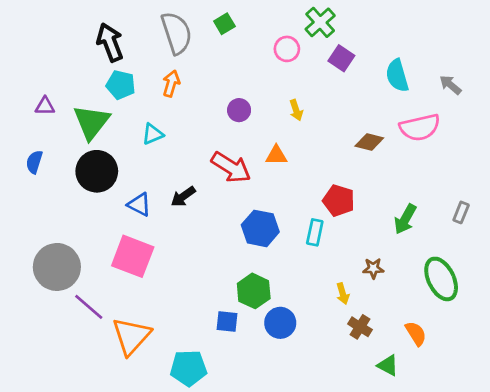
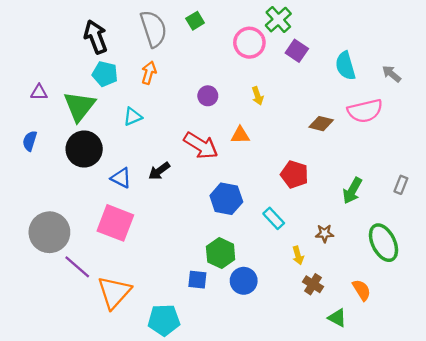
pink circle: (287, 49) -> (249, 43), size x1.4
cyan rectangle: (315, 232) -> (274, 218), moved, turned -55

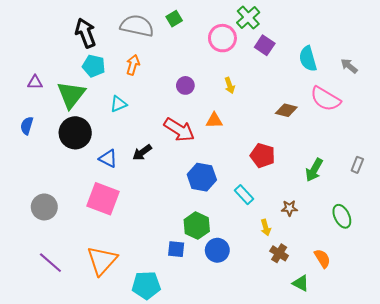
gray semicircle: (153, 29) -> (137, 26), turned -60
pink semicircle: (365, 111) -> (325, 99), turned 44
gray circle: (49, 232) -> (44, 207), size x0.7
green ellipse: (384, 243) -> (342, 216), size x0.7
purple line: (77, 267) -> (50, 263), moved

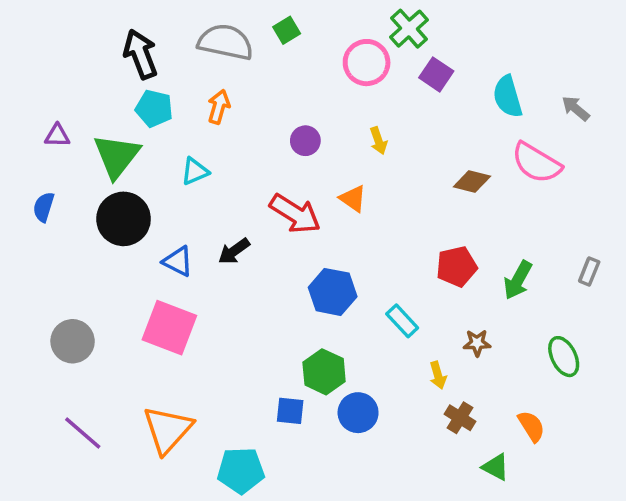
orange triangle: (214, 120) -> (353, 198), turned 36
red pentagon: (263, 156) -> (457, 266), moved, turned -30

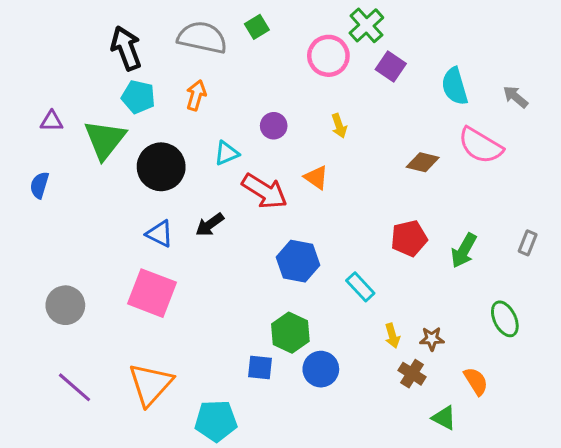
cyan triangle: (195, 171) -> (227, 153), moved
black circle: (124, 219) -> (161, 167), moved
brown star: (477, 343) -> (432, 339), moved

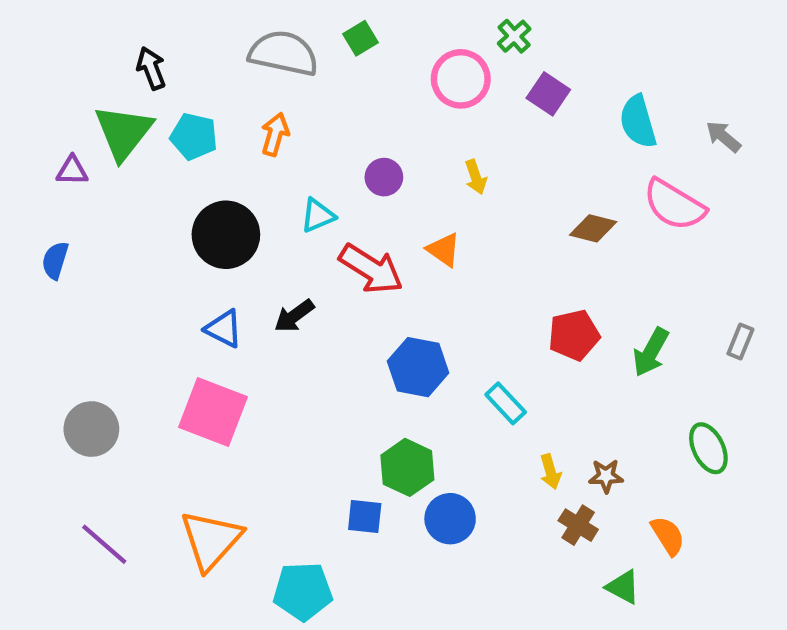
green cross: (366, 25) -> (514, 36), size x0.7
black arrow: (126, 48) -> (151, 68), moved, size x0.7
green triangle: (105, 139) -> (123, 132), moved

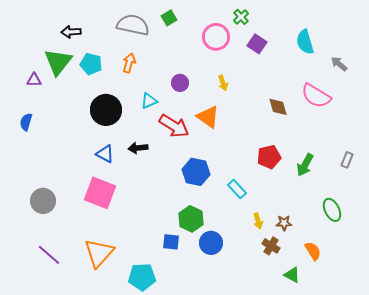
black arrow: (151, 68) -> (71, 32), turned -72
cyan semicircle: (638, 122) -> (305, 42), moved
brown diamond: (593, 228) -> (278, 107), turned 60
orange triangle: (444, 250) -> (208, 117), size x1.4
black arrow: (294, 316) -> (138, 148), turned 30

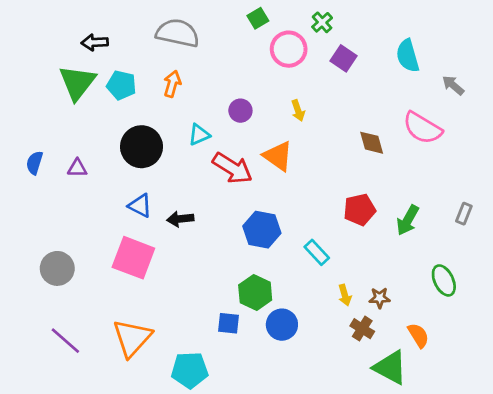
green square: (169, 18) -> (258, 18), moved
purple triangle: (34, 80) -> (77, 168), moved
black arrow: (138, 148) -> (180, 219), moved
green triangle: (292, 275) -> (390, 367), size x1.6

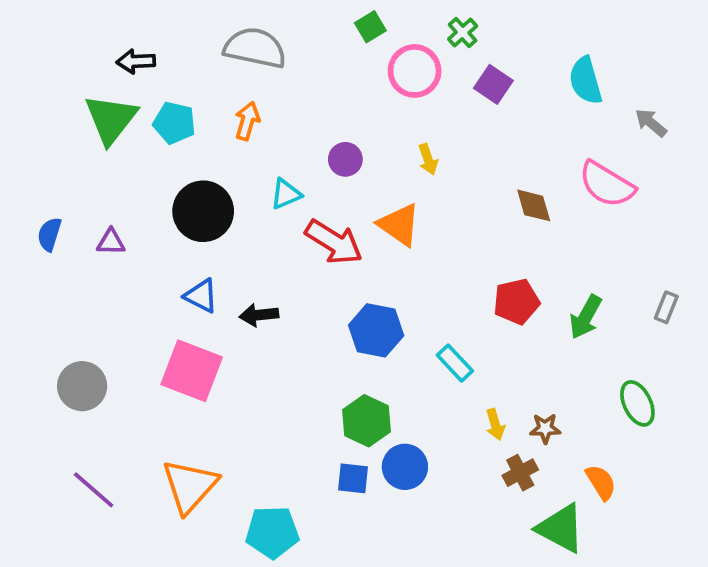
blue square: (228, 323) -> (353, 478), moved
brown cross: (362, 329) -> (520, 473), turned 30

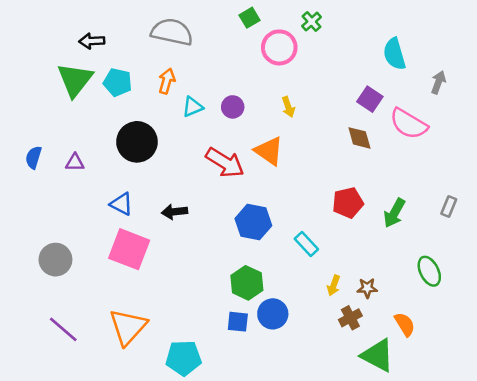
purple square: (493, 84) -> (370, 99), moved
gray arrow: (651, 123) -> (438, 82), turned 70
cyan triangle: (286, 194) -> (193, 107), moved
blue triangle: (201, 296) -> (121, 204), moved
yellow arrow: (495, 425) -> (334, 285), turned 36

